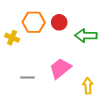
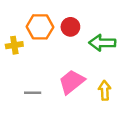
yellow cross: (12, 38) -> (14, 45), turned -32
yellow arrow: (88, 86) -> (105, 90), moved

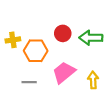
orange hexagon: (40, 27) -> (36, 51), moved
red circle: (70, 27) -> (63, 33), moved

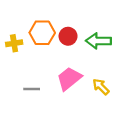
orange hexagon: (36, 51) -> (42, 33), moved
yellow arrow: (93, 80) -> (101, 87), turned -42

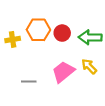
yellow arrow: (101, 87) -> (89, 66), moved

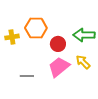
red circle: (62, 33) -> (58, 44), moved

